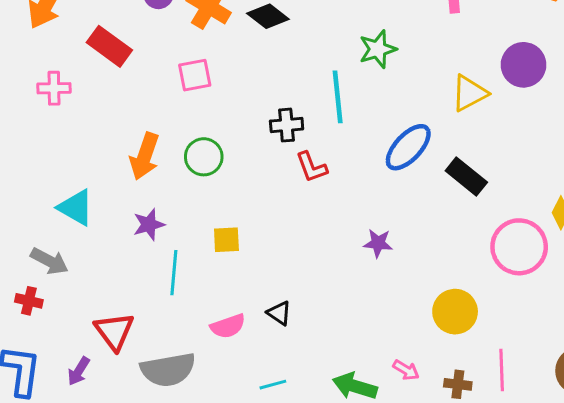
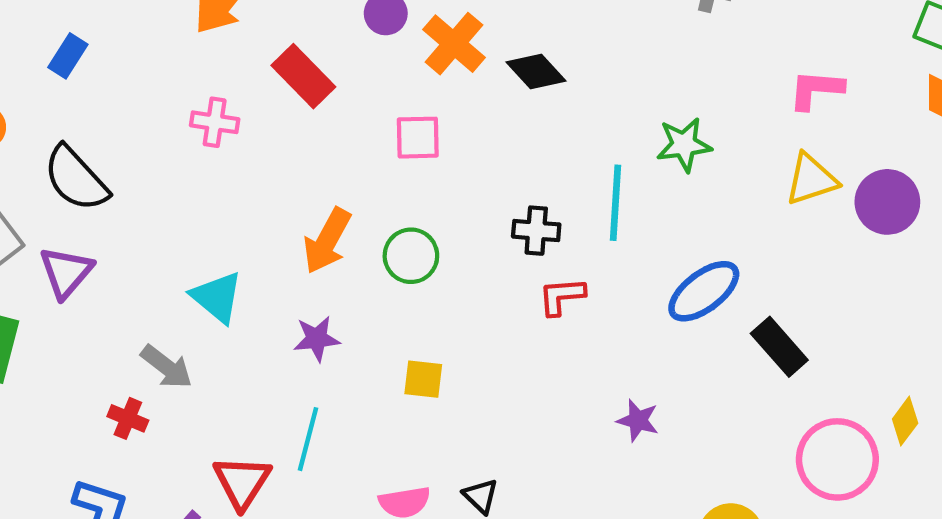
yellow triangle: (469, 93) -> (811, 179), moved
red L-shape: (312, 167) -> (562, 296), turned 96
cyan line: (174, 273) -> (308, 439), moved

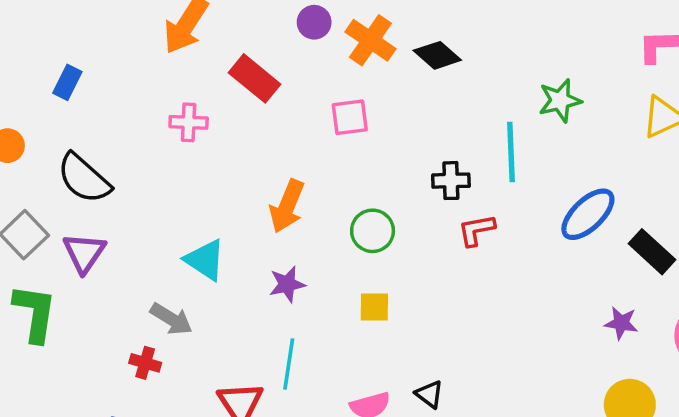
green circle: (411, 256) -> (373, 231), moved
purple star: (638, 420) -> (621, 323), moved

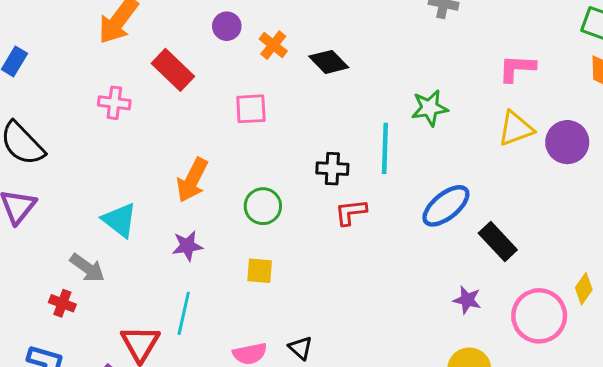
orange cross: (370, 40) -> (273, 45), size x0.7

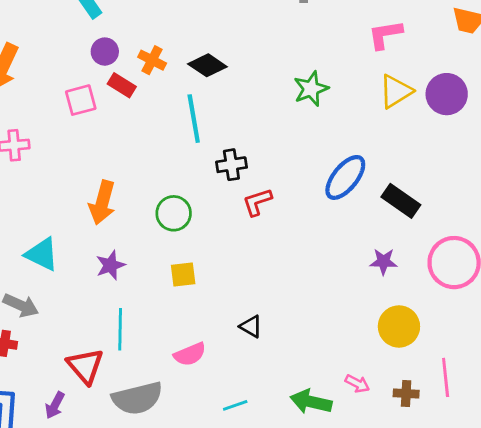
red rectangle: (173, 70) -> (122, 85), moved, size x0.7
pink square: (251, 109) -> (81, 100), moved
cyan line: (385, 148) -> (194, 119), moved
black triangle: (301, 348) -> (251, 326), moved

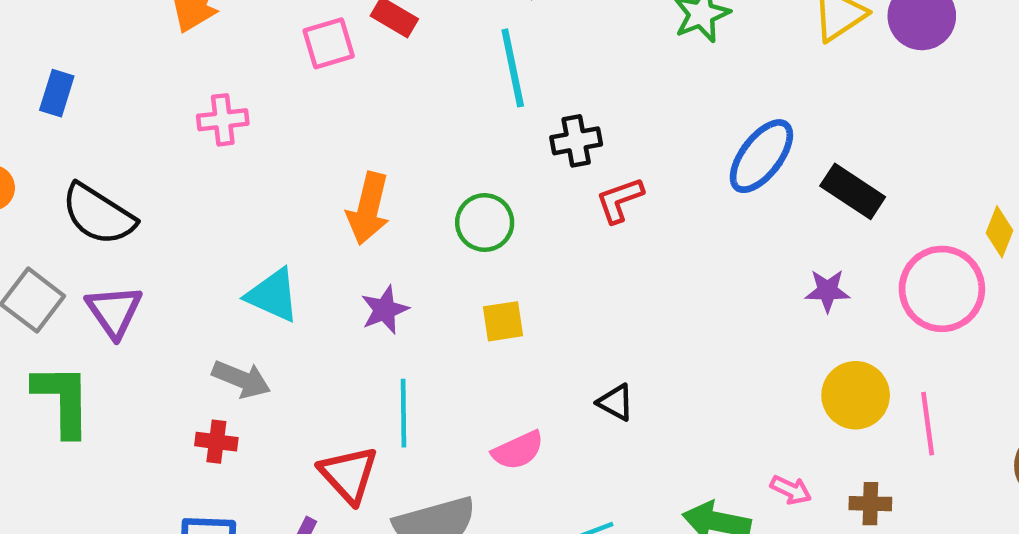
pink line: (446, 377) -> (928, 424), moved

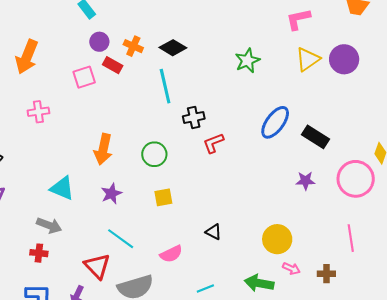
yellow circle: (856, 395) -> (277, 239), moved
cyan line: (403, 413) -> (121, 239), turned -52

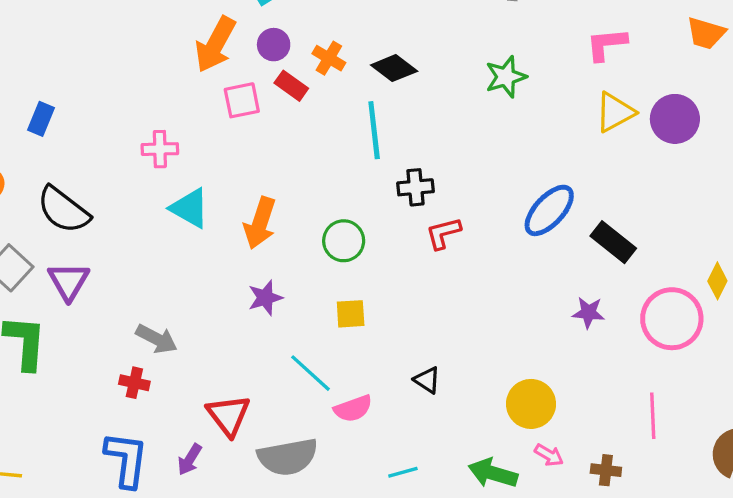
orange arrow: (27, 57) -> (215, 44), moved
green star: (247, 61) -> (506, 77), moved
cyan triangle: (62, 188) -> (190, 208), moved
cyan line: (121, 239) -> (311, 373), moved

